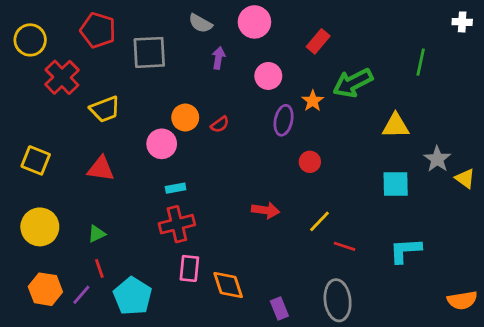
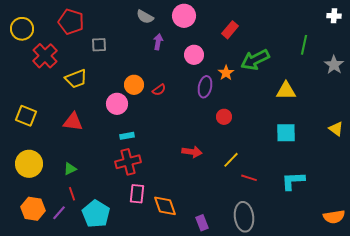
gray square: (149, 52) -> (99, 45), moved, size x0.6
gray star: (437, 159) -> (334, 65), moved

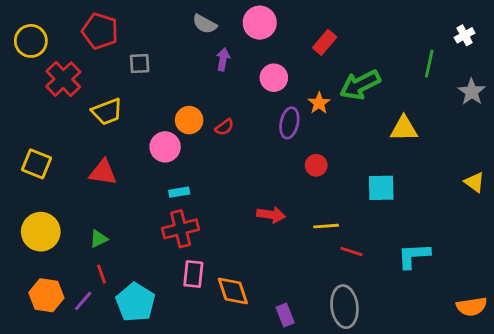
white cross: (334, 16) -> (465, 35), moved, turned -32
cyan square: (286, 133) -> (381, 188), moved
yellow line: (231, 160) -> (326, 226), turned 42

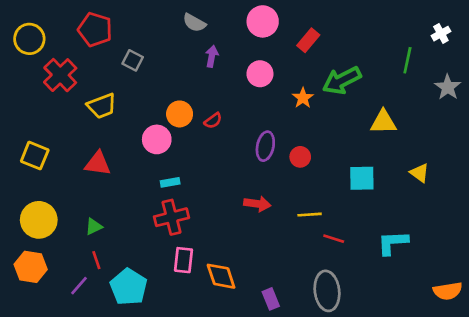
pink circle: (260, 23) -> (263, 21), moved
gray square: (140, 64) -> (133, 60), turned 30
purple ellipse: (289, 123) -> (265, 146), moved
yellow triangle: (474, 182) -> (420, 173), moved
orange hexagon: (46, 295) -> (31, 267), moved

